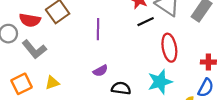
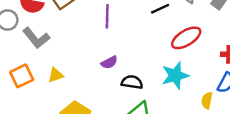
red ellipse: (169, 48) -> (186, 38), turned 68

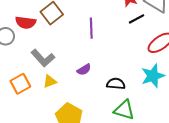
gray L-shape: (36, 38) -> (43, 58), moved
purple semicircle: (109, 62) -> (84, 70), moved

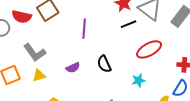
cyan star: (153, 76) -> (139, 80), size x0.6
black semicircle: (116, 84) -> (104, 64), moved, turned -126

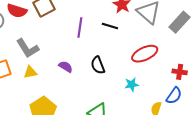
black line: (128, 24) -> (110, 26), moved, turned 35
purple semicircle: (73, 68) -> (66, 67), turned -128

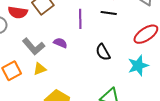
purple semicircle: (66, 67) -> (60, 43), moved
cyan star: (132, 85) -> (138, 66), size x1.5

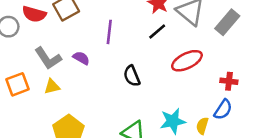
black line: (109, 13) -> (157, 31), moved, turned -56
cyan star: (138, 66) -> (173, 121), moved

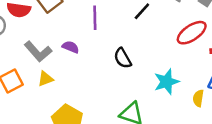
red ellipse: (187, 61) -> (192, 33), moved
cyan star: (173, 121) -> (166, 82), moved

